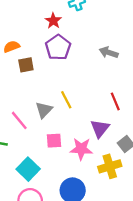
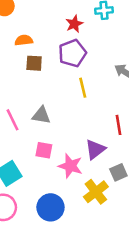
yellow line: (66, 100) -> (83, 88), moved
gray triangle: (44, 110) -> (41, 115), turned 42
yellow cross: (110, 166) -> (96, 192), turned -35

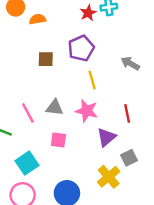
red star: (74, 24) -> (88, 13), moved
orange semicircle: (24, 40) -> (38, 19), moved
pink star: (70, 166) -> (87, 111), moved

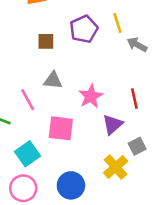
yellow line: (92, 80) -> (117, 23), moved
gray triangle: (55, 108) -> (53, 80), moved
pink star: (87, 111) -> (91, 96), turned 30
pink square: (58, 140) -> (61, 128), size x1.5

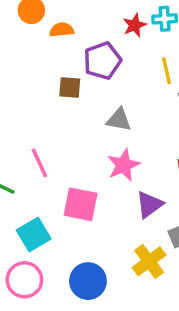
purple pentagon: (84, 29) -> (102, 61), moved
gray triangle: (53, 80) -> (119, 120), moved

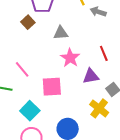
brown square: (70, 88) -> (28, 22), turned -32
purple triangle: (149, 205) -> (91, 76), turned 42

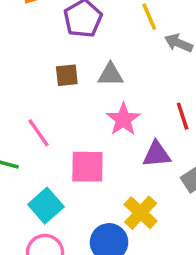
brown square: (28, 22) -> (67, 75), moved, turned 32
yellow cross: (99, 108) -> (141, 213), moved

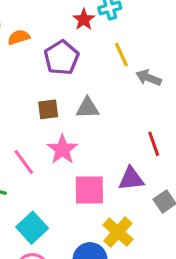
pink star: (123, 119) -> (62, 149), moved
pink square: (87, 167) -> (89, 190), moved

